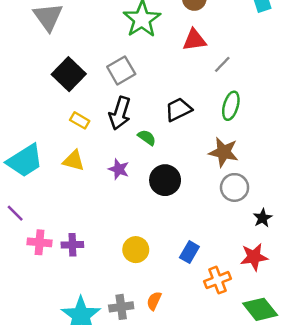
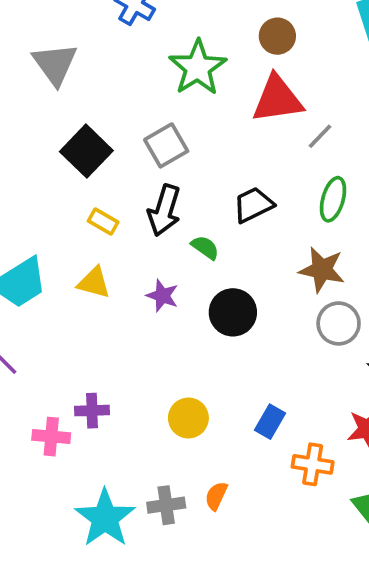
red triangle: (194, 40) -> (277, 99), size x1.4
pink cross: (39, 242) -> (51, 437), moved
orange cross: (217, 280) -> (313, 464), turned 30

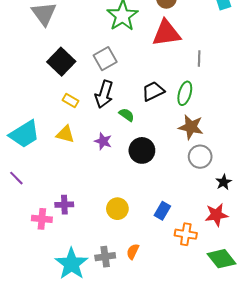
gray line: (320, 136) -> (199, 59), moved, turned -42
green ellipse: (333, 199) -> (185, 93), moved

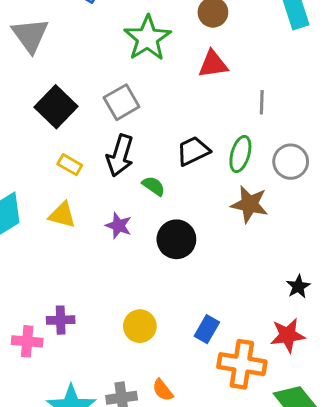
red triangle: (166, 33) -> (213, 64), size x0.7
gray circle: (200, 157) -> (291, 162), moved
orange cross: (186, 234) -> (242, 364), size x1.4
orange semicircle: (133, 252) -> (163, 390), turned -63

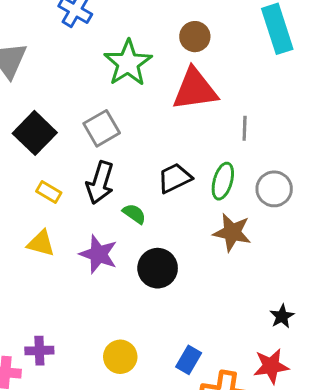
red triangle: (213, 64) -> (195, 89), size x1.5
purple star: (119, 226) -> (98, 254), size x1.4

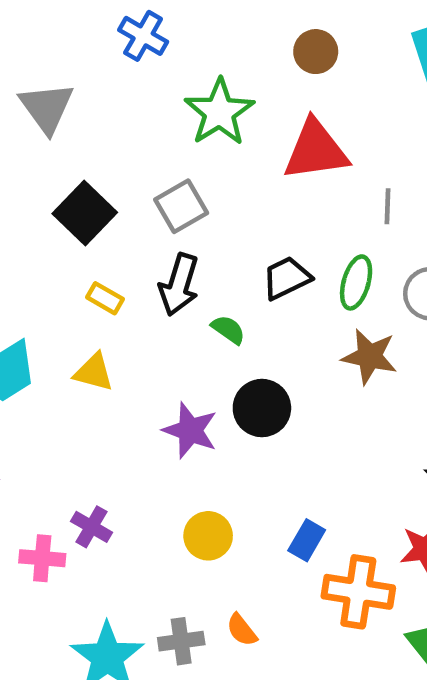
brown circle: (195, 37) -> (316, 52), moved
purple star: (98, 254) -> (190, 430), moved
purple cross: (39, 351) -> (92, 527), turned 32

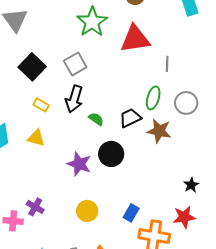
black trapezoid: (287, 278) -> (130, 118), moved

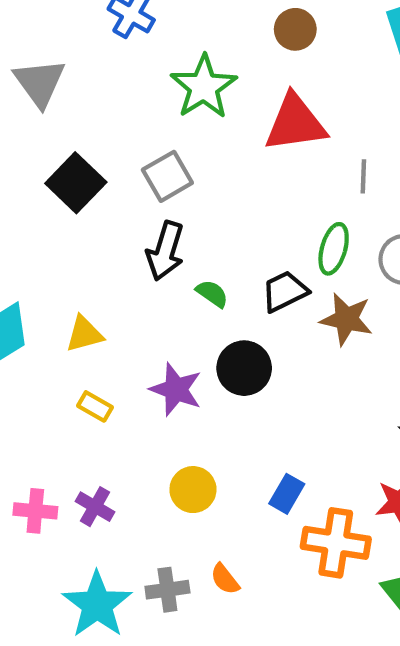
yellow rectangle: (41, 105) -> (95, 406), moved
yellow triangle: (36, 138) -> (84, 334), turned -30
purple cross: (35, 207) -> (95, 507), moved

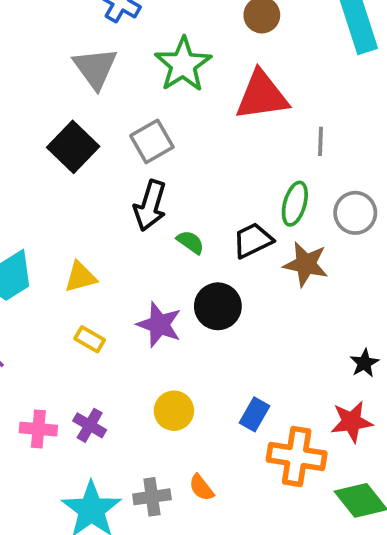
gray triangle: (40, 83) -> (95, 68), moved

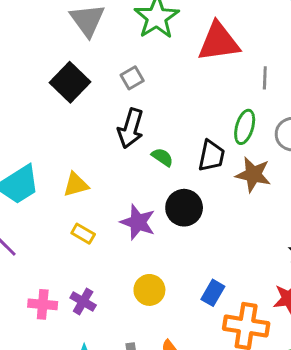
gray square: (152, 141) -> (132, 78), size x0.7
black trapezoid: (253, 240) -> (211, 156), turned 128

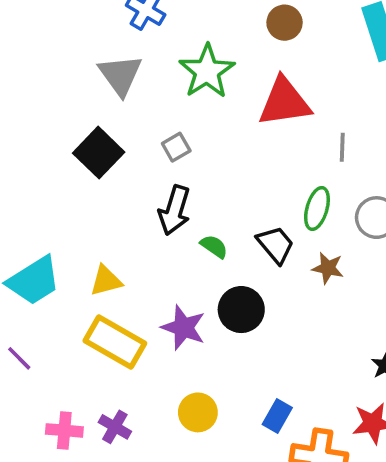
black trapezoid: (211, 156) -> (275, 245), turned -52
brown star: (253, 175) -> (328, 268), size x0.7
yellow rectangle: (83, 234) -> (115, 342), size x2.0

